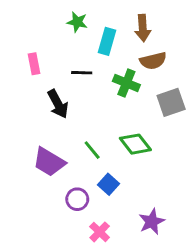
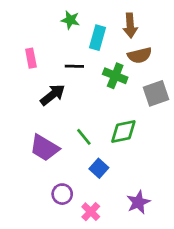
black arrow: (58, 104) -> (53, 95), turned -100
green diamond: (135, 144) -> (123, 131), turned -64
purple circle: (77, 199) -> (62, 194), moved

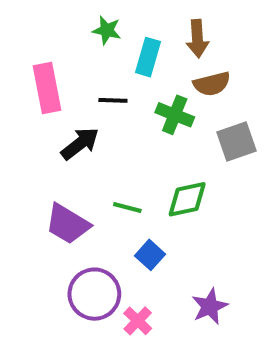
pink rectangle: (31, 58) -> (47, 88), size x1.6
green line: (84, 137) -> (127, 207), turned -36
purple circle: (62, 194) -> (94, 294), size x1.6

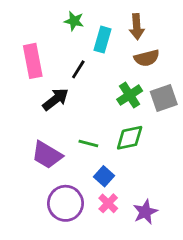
black line: (113, 100) -> (78, 69), turned -60
green cross: (175, 115) -> (130, 95), moved, turned 35
pink cross: (138, 321) -> (108, 203), moved

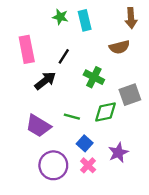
brown arrow: (137, 27) -> (131, 18), moved
cyan rectangle: (103, 40) -> (85, 20), moved, turned -30
green cross: (130, 95) -> (94, 77), moved, turned -30
gray square: (164, 98) -> (130, 95), moved
purple star: (145, 212) -> (118, 153), moved

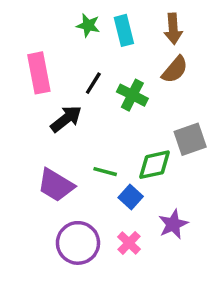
brown arrow: (131, 18) -> (173, 29), moved
brown semicircle: (119, 47) -> (175, 70), turned -36
green cross: (94, 77) -> (132, 95), moved
blue square: (85, 143) -> (131, 197), moved

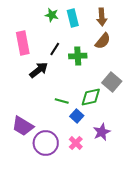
green cross: (132, 95) -> (78, 56), turned -30
gray square: (190, 139) -> (112, 82), turned -30
purple trapezoid: (56, 185) -> (23, 126), moved

